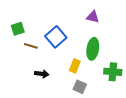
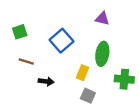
brown line: (31, 46) -> (26, 62), moved

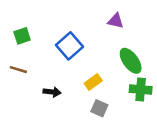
green ellipse: (102, 54) -> (131, 61), moved, turned -45
brown line: (26, 62) -> (18, 70), moved
yellow rectangle: (82, 73) -> (93, 82), turned 32

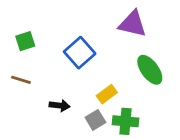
purple triangle: (116, 21) -> (133, 24), size x1.5
green cross: (141, 89) -> (125, 121), moved
gray square: (99, 108) -> (95, 120), moved, turned 35

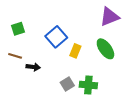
purple triangle: (133, 24) -> (109, 17), moved, turned -35
yellow rectangle: (107, 94) -> (75, 51), moved, turned -32
black arrow: (60, 106) -> (33, 67), moved

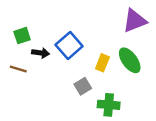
yellow rectangle: (75, 51) -> (102, 63), moved
black arrow: (33, 67) -> (41, 53), moved
gray square: (67, 84) -> (83, 86), moved

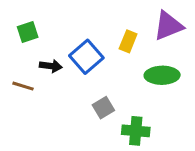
green square: (22, 36) -> (28, 32), moved
green ellipse: (130, 60) -> (162, 75), turned -55
yellow rectangle: (102, 63) -> (128, 41), moved

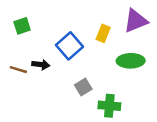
black arrow: (51, 66) -> (41, 65), moved

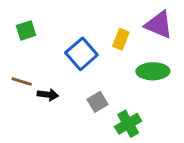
purple triangle: (136, 21) -> (159, 25), turned 45
black arrow: (41, 65) -> (48, 95), moved
green cross: (109, 106) -> (128, 124), turned -35

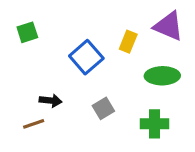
brown line: (22, 81) -> (34, 124), moved, turned -36
green cross: (128, 124) -> (155, 124), moved, turned 30

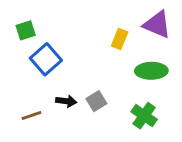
blue square: (86, 57) -> (46, 59), moved
black arrow: (51, 101) -> (66, 101), moved
green cross: (155, 124) -> (144, 116), turned 35

